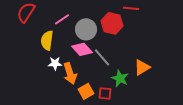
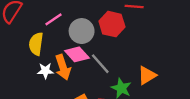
orange arrow: (70, 73) -> (63, 67), moved

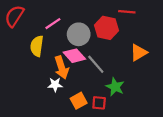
white star: (45, 71) -> (55, 85), moved
orange triangle: (147, 75) -> (139, 53), moved

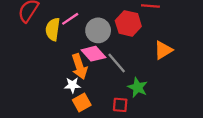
yellow semicircle: (37, 46) -> (53, 29), moved
orange square: (79, 101) -> (82, 103), moved

